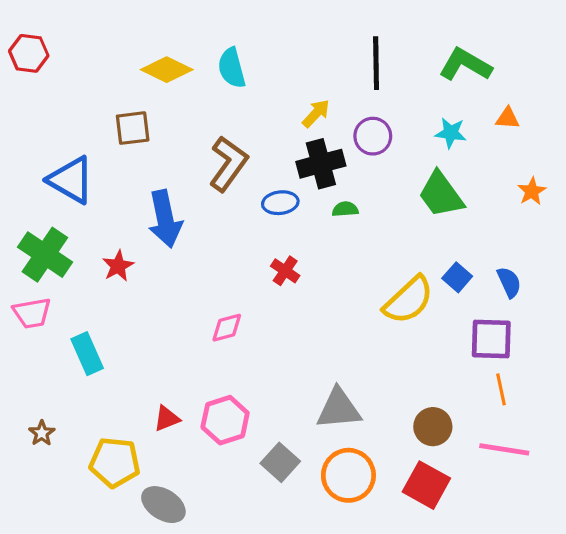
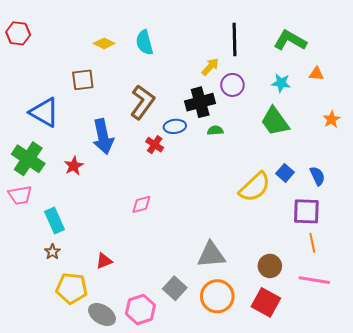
yellow diamond: (167, 70) -> (104, 43), size x0.7
yellow arrow: (316, 113) -> (210, 67), moved
red cross: (285, 271) -> (155, 145), moved
pink hexagon: (225, 420) -> (140, 309), moved
brown star: (42, 433) -> (52, 252), moved

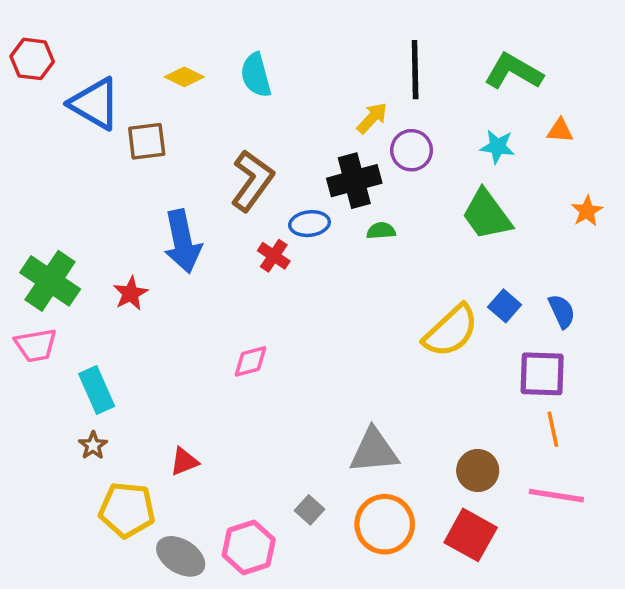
blue triangle: (44, 112) -> (95, 104), moved
gray square: (175, 288) -> (310, 510), size x0.7

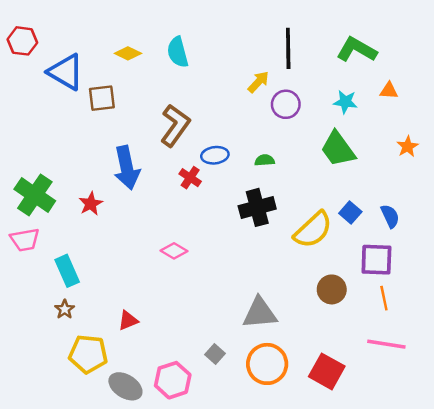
black cross: (354, 181) -> (257, 207), moved
pink diamond: (250, 361) -> (174, 251), turned 45
brown circle: (478, 470) -> (332, 289), moved

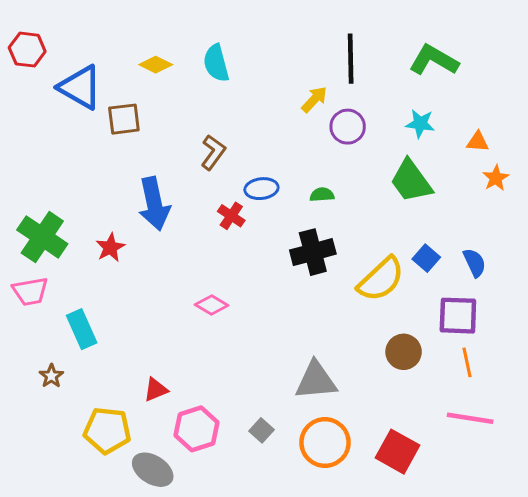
orange triangle: (389, 91) -> (478, 142), moved
brown L-shape: (175, 125) -> (213, 152), size x0.7
brown star: (65, 309) -> (51, 376), moved
pink hexagon: (173, 380) -> (196, 429), moved

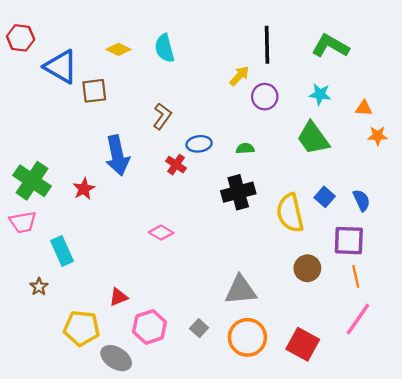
orange star: (496, 178) -> (378, 136), turned 30
yellow semicircle: (381, 279) -> (290, 213), turned 120
pink line: (470, 418) -> (358, 319), turned -64

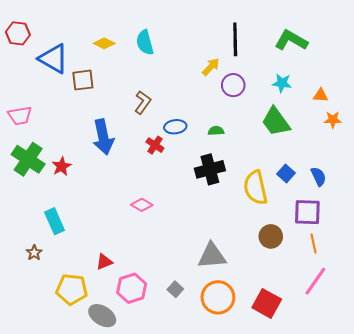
red star: (84, 189) -> (62, 166), moved
pink trapezoid: (23, 222) -> (20, 116), moved

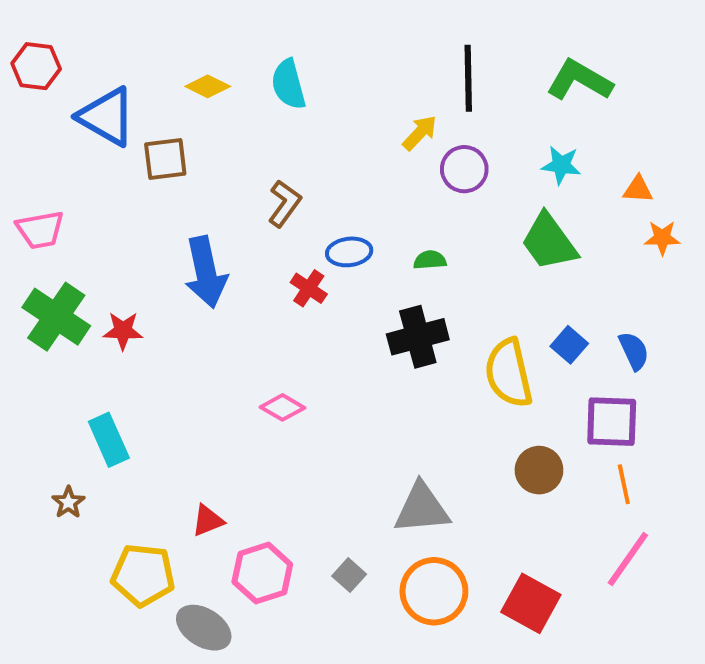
red star: (62, 166) -> (123, 331), turned 30

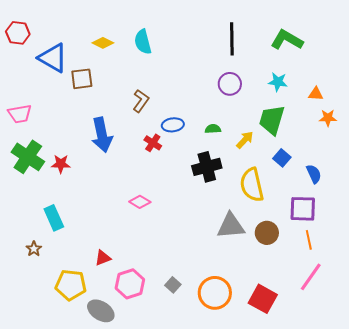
yellow arrow: (420, 133) -> (245, 140), moved
green trapezoid: (549, 242) -> (272, 120), turned 52
blue square: (569, 345) -> (282, 158), moved
gray triangle: (422, 508) -> (231, 226), moved

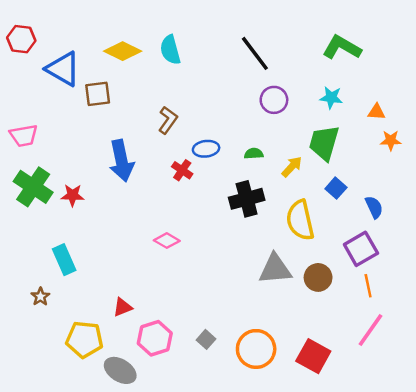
black line: (232, 39) -> (255, 53), moved, turned -36
yellow diamond: (103, 43) -> (123, 51), size x1.4
purple square: (303, 209) -> (361, 249), turned -32

